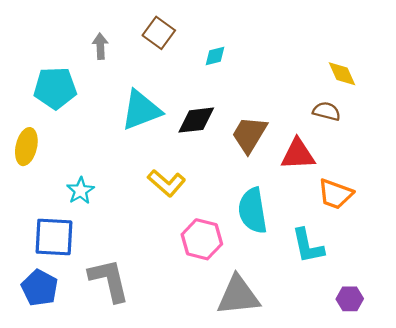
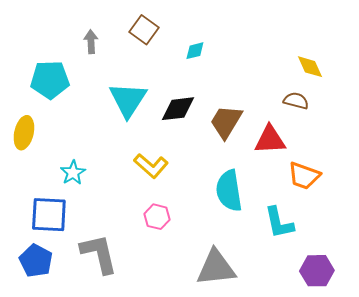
cyan triangle: (141, 110) -> (128, 100), turned -36
pink hexagon: (202, 239) -> (157, 217), moved, size x0.7
purple hexagon: (350, 299) -> (317, 271), size x1.4

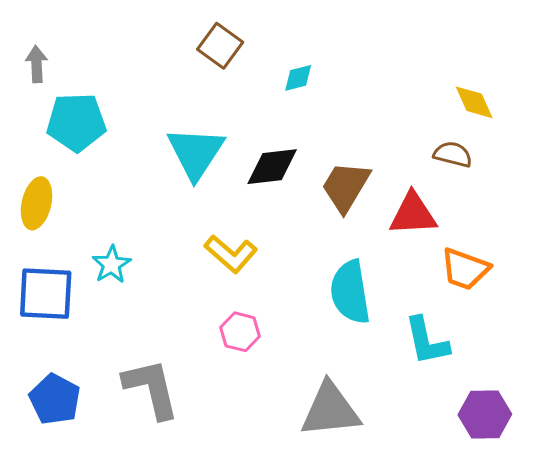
gray arrow: (91, 42) -> (37, 64), moved
blue square: (49, 215) -> (46, 294), moved

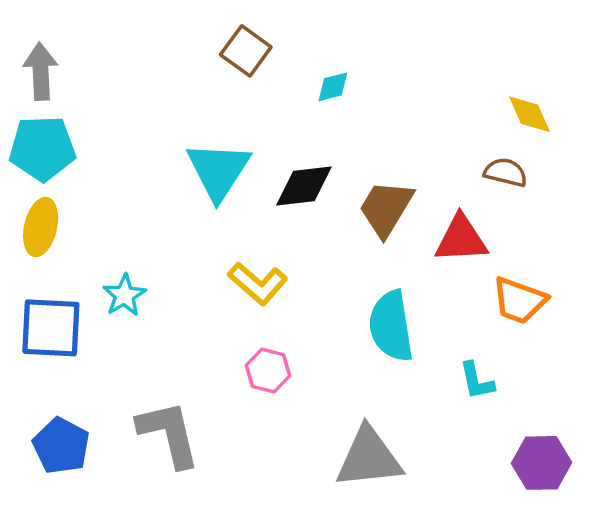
gray arrow: (37, 64) -> (41, 71), size x1.4
cyan pentagon: (76, 122) -> (42, 148), moved
cyan L-shape: (427, 341) -> (477, 381), size x0.7

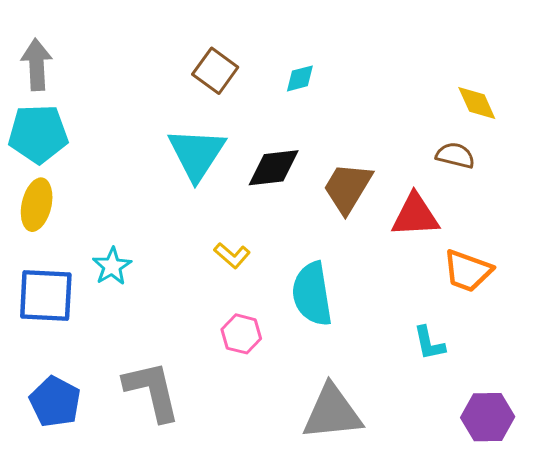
brown square: (246, 51) -> (215, 71), moved
yellow L-shape: (258, 283) -> (232, 255), size x0.7
cyan semicircle: (391, 326) -> (312, 294), moved

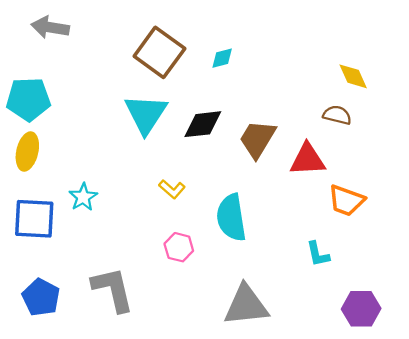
gray arrow: (37, 65) -> (50, 27), moved, turned -78
brown square: (215, 71) -> (159, 52), size x1.5

